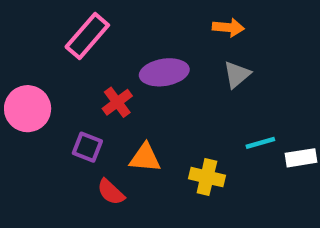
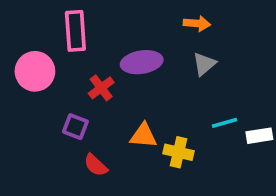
pink rectangle: (87, 36) -> (75, 31), turned -45
pink circle: (28, 109) -> (35, 71), moved
orange triangle: (145, 158) -> (144, 136), moved

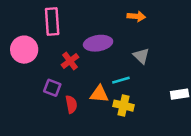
gray triangle: (204, 64) -> (141, 56), moved, turned -36
cyan line: (224, 123) -> (121, 80), moved
red semicircle: (96, 165) -> (71, 104), moved, turned -144

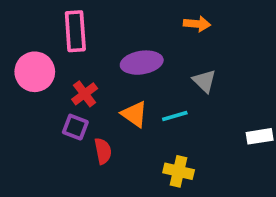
red cross: (70, 61) -> (85, 94), moved
orange triangle: (99, 94) -> (134, 114), moved, turned 30
yellow cross: (124, 106) -> (179, 171), moved

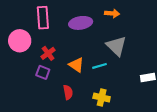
purple ellipse: (142, 63) -> (81, 23), moved
gray triangle: (204, 81) -> (116, 46), size x1.5
red semicircle: (103, 151) -> (68, 92), moved

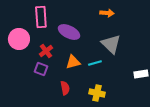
purple ellipse: (81, 23) -> (69, 32), moved, turned 35
orange triangle: (76, 65) -> (73, 62), turned -49

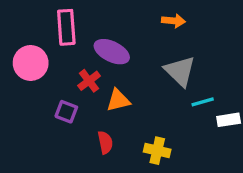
red cross: (46, 51) -> (89, 81), moved
cyan line: (95, 63) -> (203, 102), moved

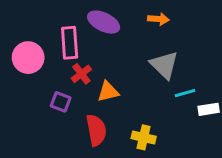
pink rectangle: (66, 27) -> (70, 43), moved
purple ellipse: (112, 52) -> (104, 22), moved
red semicircle: (105, 142) -> (96, 130), size x1.5

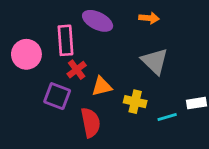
cyan line: (185, 93) -> (167, 117), moved
purple square: (61, 102) -> (57, 96), size x1.4
yellow cross: (144, 137) -> (135, 102), moved

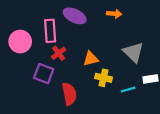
gray triangle: (155, 61) -> (133, 52), moved
orange triangle: (102, 86) -> (91, 59), moved

